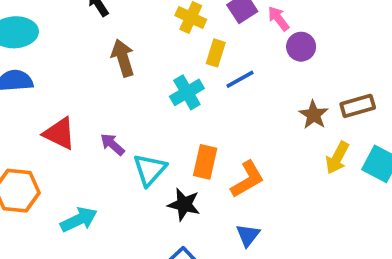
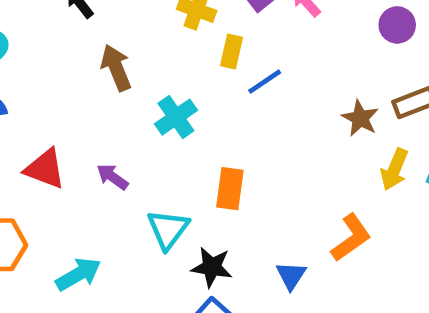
purple circle: (301, 47) -> (397, 25), moved
cyan cross: (187, 92) -> (176, 117), moved
cyan triangle: (150, 170) -> (168, 229), moved
orange L-shape: (247, 179) -> (351, 238), moved
black star: (184, 204) -> (212, 267), moved

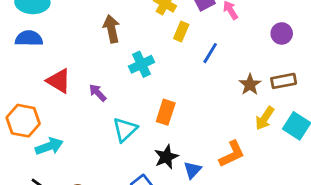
blue line: (265, 82) -> (210, 53), moved, turned -35
black star: (212, 267) -> (166, 157), moved, turned 30
cyan arrow: (78, 274) -> (49, 146), moved

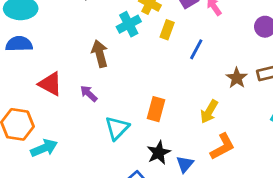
brown arrow: (111, 29) -> (100, 54), moved
cyan cross: (141, 64) -> (129, 24), moved
yellow arrow: (265, 118) -> (209, 112), moved

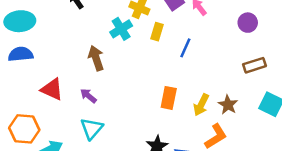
brown star: (237, 78) -> (228, 105), moved
orange rectangle: (156, 109) -> (169, 98), moved
cyan triangle: (117, 128) -> (92, 129), moved

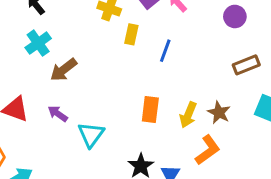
cyan cross: (121, 29) -> (38, 43), moved
brown arrow: (96, 58) -> (63, 70), turned -105
cyan triangle: (92, 129) -> (91, 135), moved

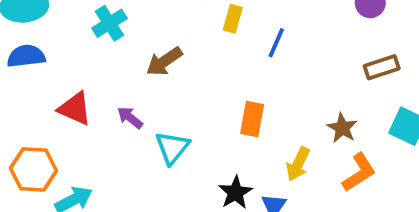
brown arrow: (63, 70) -> (164, 61), moved
yellow arrow: (188, 115) -> (298, 164), moved
orange L-shape: (208, 150) -> (359, 172), moved

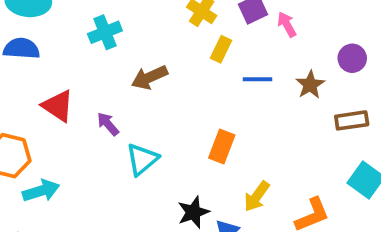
blue line: (276, 43) -> (257, 79), turned 56
brown star: (342, 128) -> (310, 85), moved

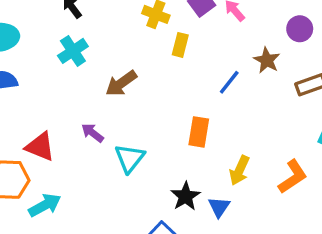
blue line: (257, 79) -> (229, 82), moved, turned -40
red triangle: (58, 106) -> (40, 147), moved

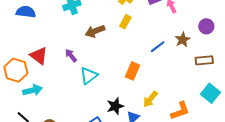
yellow rectangle: (180, 45) -> (125, 22), moved

